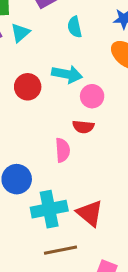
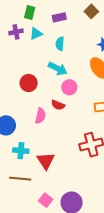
cyan semicircle: (75, 27) -> (60, 44), moved
red circle: (28, 87) -> (29, 83), moved
cyan cross: (49, 209) -> (21, 151), size x0.7

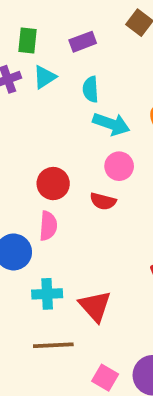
cyan arrow: (58, 69) -> (111, 124), moved
red circle: (29, 83) -> (53, 184), moved
pink semicircle: (40, 116) -> (48, 226), moved

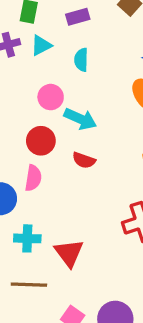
cyan arrow: (111, 124) -> (80, 119), moved
pink circle: (119, 166) -> (51, 97), moved

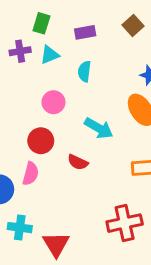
cyan arrow: (80, 119) -> (99, 128), moved

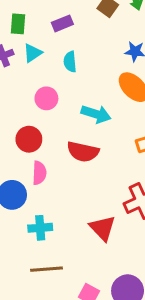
red circle: (41, 141) -> (29, 139), moved
red semicircle: (78, 162) -> (83, 152), size x1.5
red triangle: (56, 244) -> (103, 228), moved

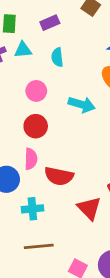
cyan triangle: (33, 53) -> (23, 50), turned 30
red circle: (29, 139) -> (36, 126), moved
red semicircle: (83, 152) -> (59, 176), moved

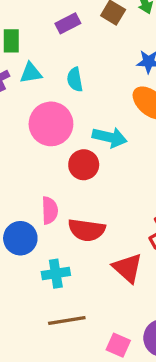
purple rectangle: (50, 23) -> (68, 23), moved
pink circle: (36, 91) -> (51, 124), size x1.6
red circle: (36, 126) -> (84, 165), moved

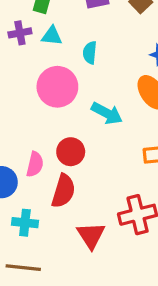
red circle: (84, 165) -> (71, 152), moved
red semicircle: (87, 230) -> (63, 191), turned -96

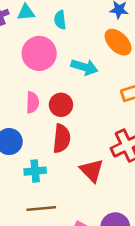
pink semicircle: (35, 164) -> (33, 102), moved

